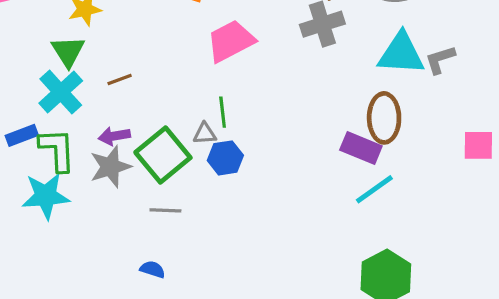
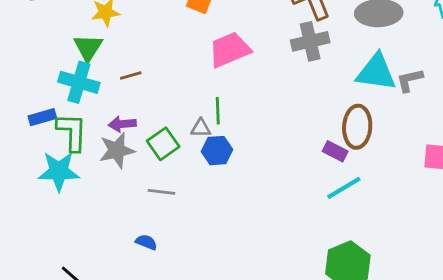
cyan cross: (61, 92) -> (79, 82), turned -36
purple rectangle: (361, 148) -> (335, 151), size x0.7
green square: (163, 155) -> (163, 144), size x0.7

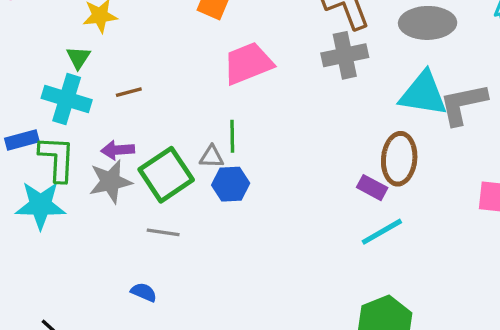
green triangle: (88, 48) -> (78, 58), size x0.7
gray L-shape: (410, 80) -> (463, 104), size x1.5
green square: (163, 144) -> (166, 175), size x1.4

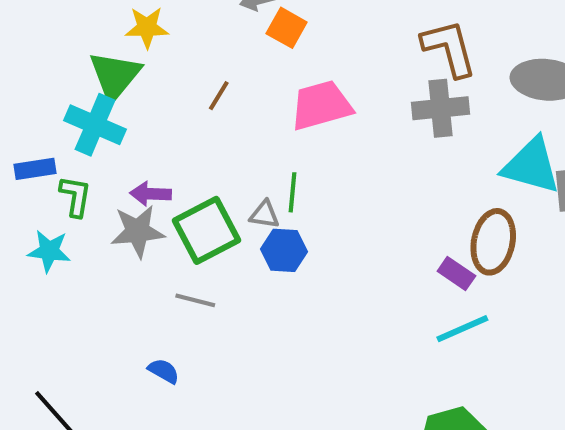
green triangle: (78, 58) -> (115, 76), size x1.8
brown line: (129, 92) -> (219, 96), moved, turned -50
green L-shape: (57, 159) -> (75, 196), size x0.7
cyan star: (40, 205) -> (49, 251), size x0.7

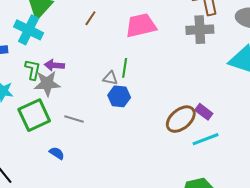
green L-shape: (75, 196) -> (33, 70), moved
green square: (207, 230) -> (34, 115), moved
brown ellipse: (493, 242) -> (181, 119), moved, turned 36

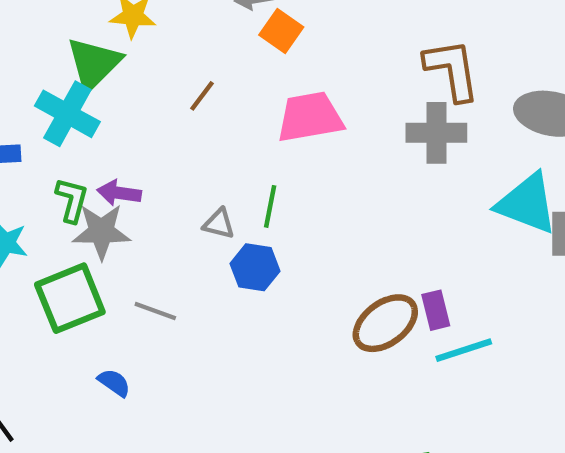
gray triangle: (110, 78) -> (219, 224), moved
purple rectangle: (204, 112) -> (436, 310), turned 36
cyan line: (206, 139) -> (464, 350), moved

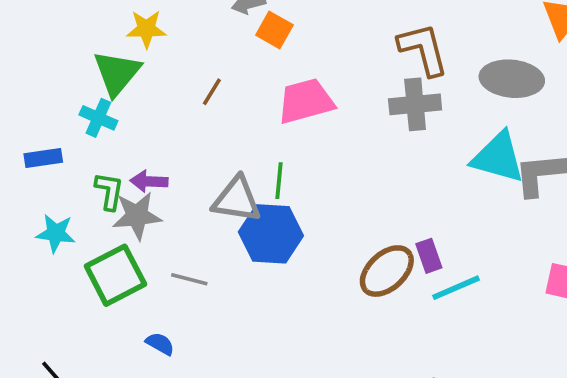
cyan cross: (67, 114) -> (98, 118), size x0.7
gray triangle: (219, 224) -> (237, 200), size x1.8
blue hexagon: (255, 267) -> (271, 234), size x1.5

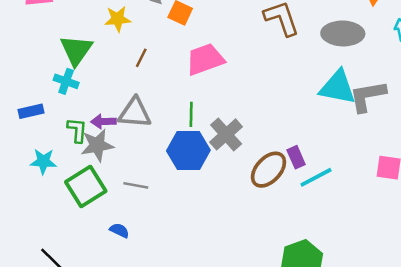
yellow star: (146, 29) -> (118, 19), moved
gray cross: (415, 104) -> (226, 134), moved, turned -32
gray triangle: (237, 200) -> (135, 113), moved

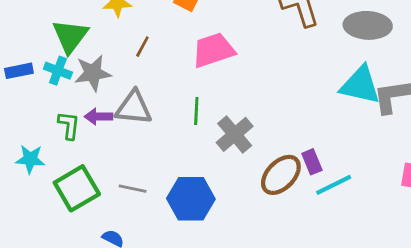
blue rectangle: (31, 111) -> (19, 71), moved
gray star: (97, 145) -> (93, 73), moved
blue hexagon: (188, 151) -> (191, 199), moved

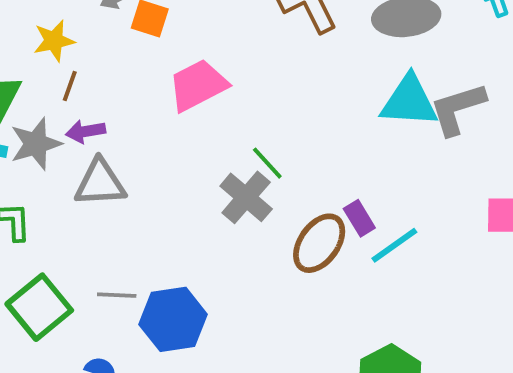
brown line: (142, 47) -> (70, 86), moved
green line: (196, 111) -> (267, 163), moved, turned -36
purple arrow: (98, 116) -> (86, 131), moved
blue hexagon: (191, 199) -> (173, 319), moved

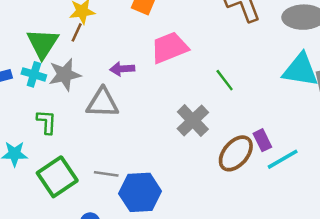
brown line: (70, 86) -> (77, 32), moved
purple arrow: (86, 131) -> (122, 69), moved
green line: (267, 163) -> (225, 80), moved

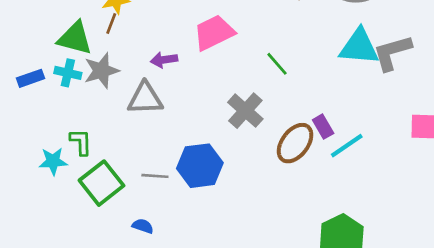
green triangle: (43, 43) -> (75, 38), turned -44
green L-shape: (47, 122) -> (81, 142), moved
blue hexagon: (140, 192) -> (200, 166), moved

